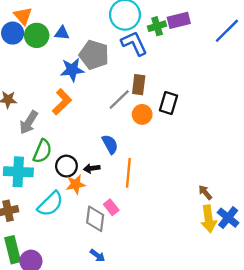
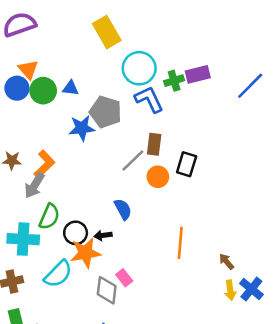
orange L-shape: (62, 102) -> (44, 164), moved
orange line: (128, 173) -> (180, 243), moved
orange star: (76, 184) -> (86, 253), size x1.4
yellow arrow: (209, 219) -> (230, 290), size x0.7

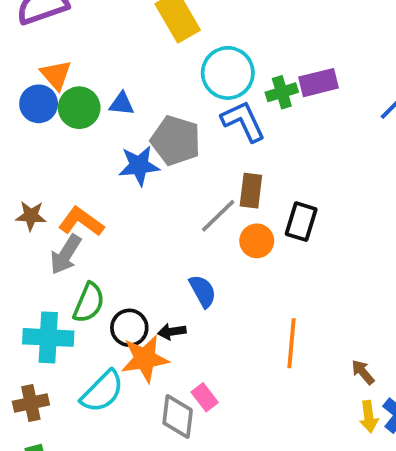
orange L-shape: (44, 164) -> (81, 222), turned -100

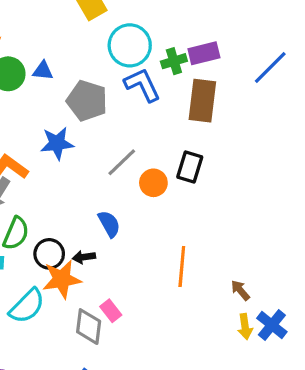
blue star: (139, 166) -> (57, 143), moved
brown rectangle: (251, 191) -> (202, 101), moved, size x1.5

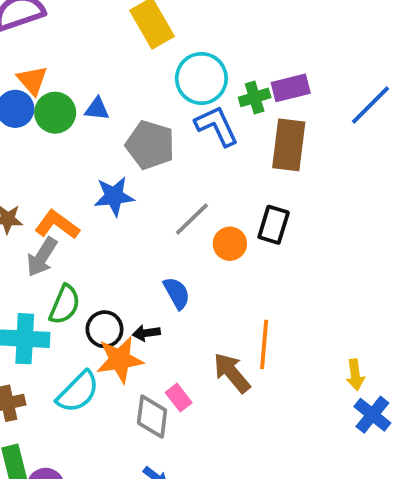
brown arrow: (240, 290) -> (232, 373), moved, size x1.6
yellow arrow: (245, 327) -> (355, 375), moved

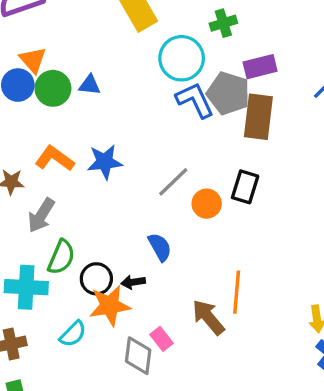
green cross: (255, 97) -> (223, 23), moved
gray pentagon: (150, 145) -> (228, 93), moved
orange L-shape: (57, 225) -> (55, 159), moved
cyan semicircle: (78, 392) -> (73, 334), size x0.7

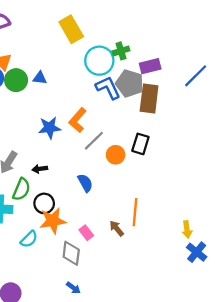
green cross: (223, 23) -> (121, 51), moved
orange L-shape: (55, 159) -> (78, 120), moved, turned -85
black arrow: (133, 282) -> (40, 169), moved
brown arrow: (208, 317) -> (117, 228), size x0.7
pink rectangle: (162, 339) -> (86, 233), moved

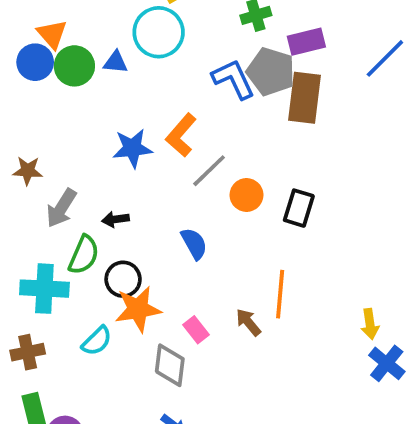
cyan circle: (99, 61) -> (159, 32), moved
black rectangle: (140, 144) -> (299, 208), moved

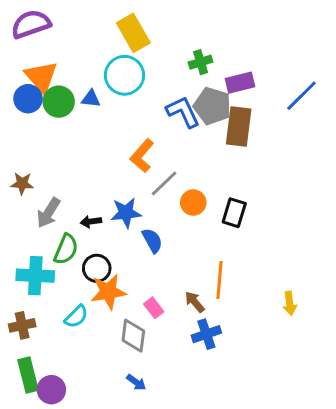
orange triangle: (52, 34) -> (41, 77), size x1.4
blue star: (132, 148) -> (126, 213), moved
blue cross: (387, 363) -> (206, 334), moved, turned 32

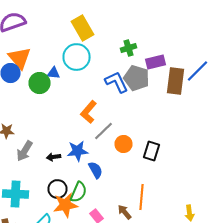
green circle: (59, 102) -> (40, 83), moved
brown rectangle: (239, 126) -> (176, 81), moved
green semicircle: (66, 249) -> (78, 192), moved

